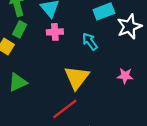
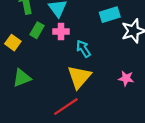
green rectangle: (20, 29) -> (37, 30), moved
cyan arrow: (90, 42) -> (83, 49), moved

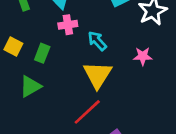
green rectangle: (37, 30) -> (42, 53), moved
pink star: (126, 78) -> (143, 56), moved

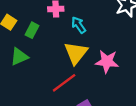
pink star: (143, 56) -> (107, 61), moved, size x1.5

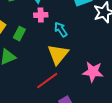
pink star: (107, 61) -> (93, 72), moved

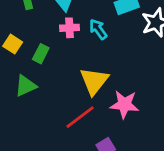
cyan arrow: (61, 29) -> (98, 29), moved
pink star: (93, 72) -> (124, 104), moved

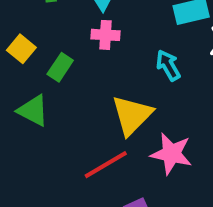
cyan arrow: (98, 29) -> (168, 65), moved
green triangle: (26, 86) -> (33, 111), turned 45

